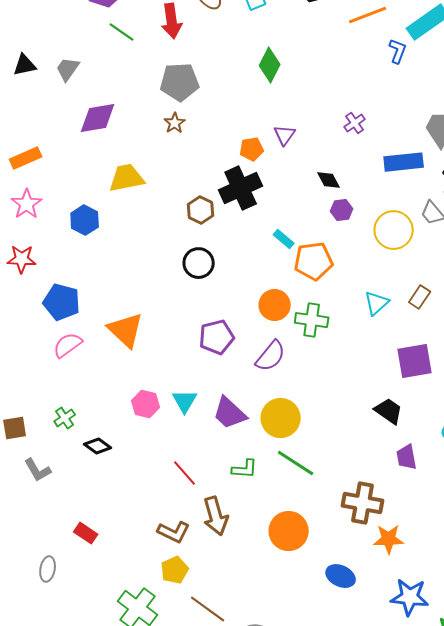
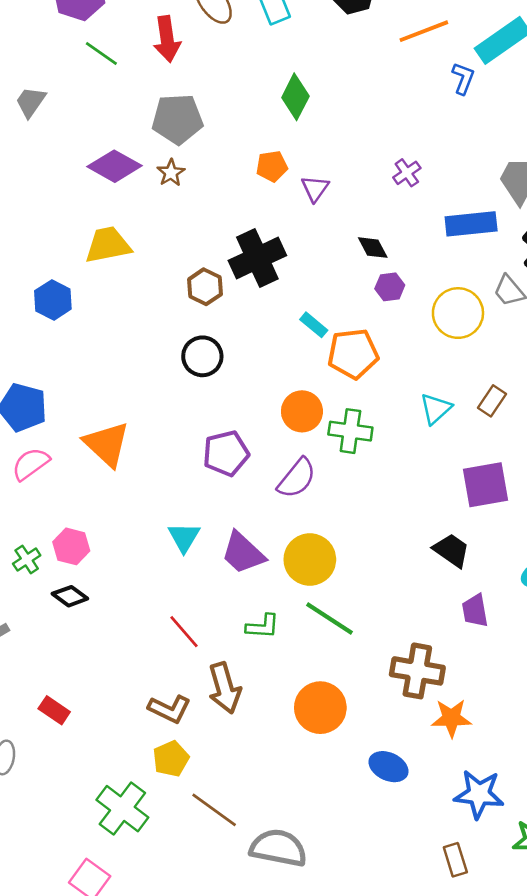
purple diamond: (98, 118) -> (115, 166), moved, turned 39
orange pentagon: (252, 149) -> (272, 166), moved
pink hexagon: (146, 404) -> (71, 546), moved

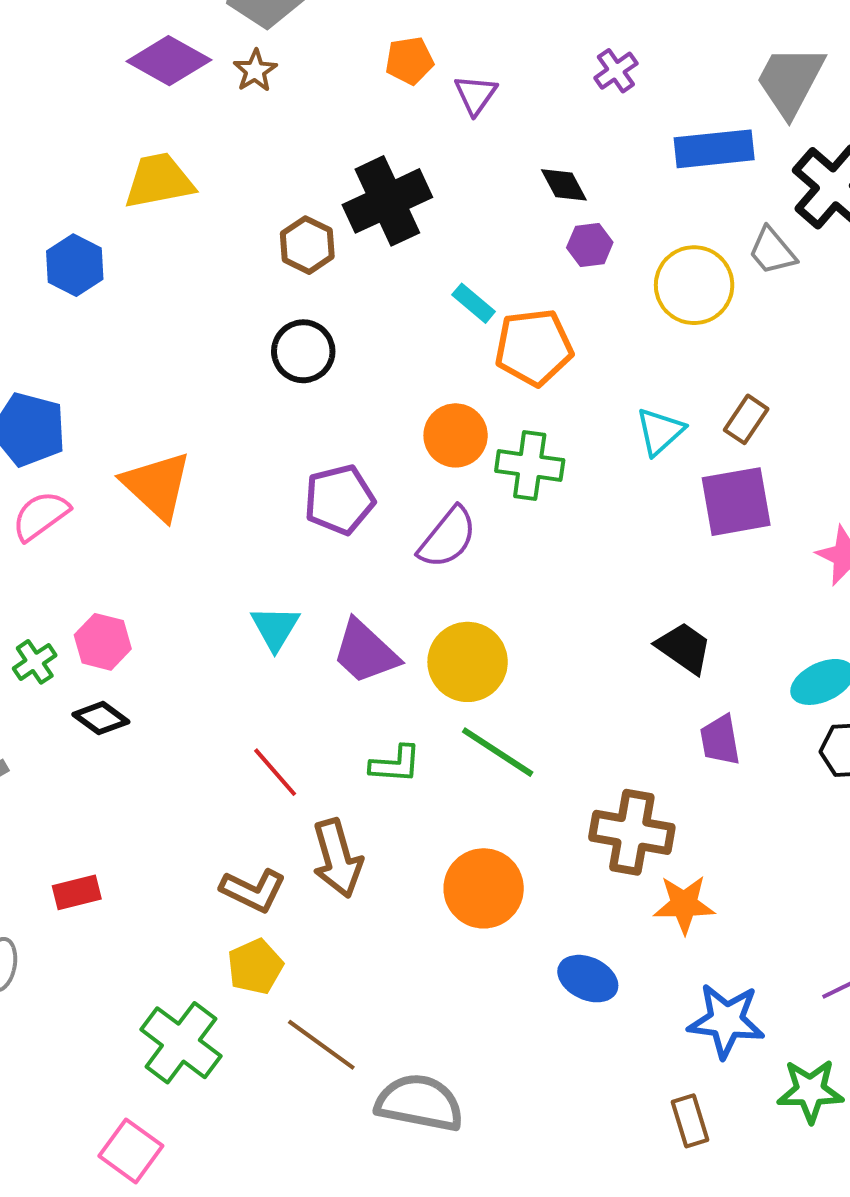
purple square: (486, 485) -> (736, 502), moved
red rectangle: (54, 710) -> (77, 892), turned -48

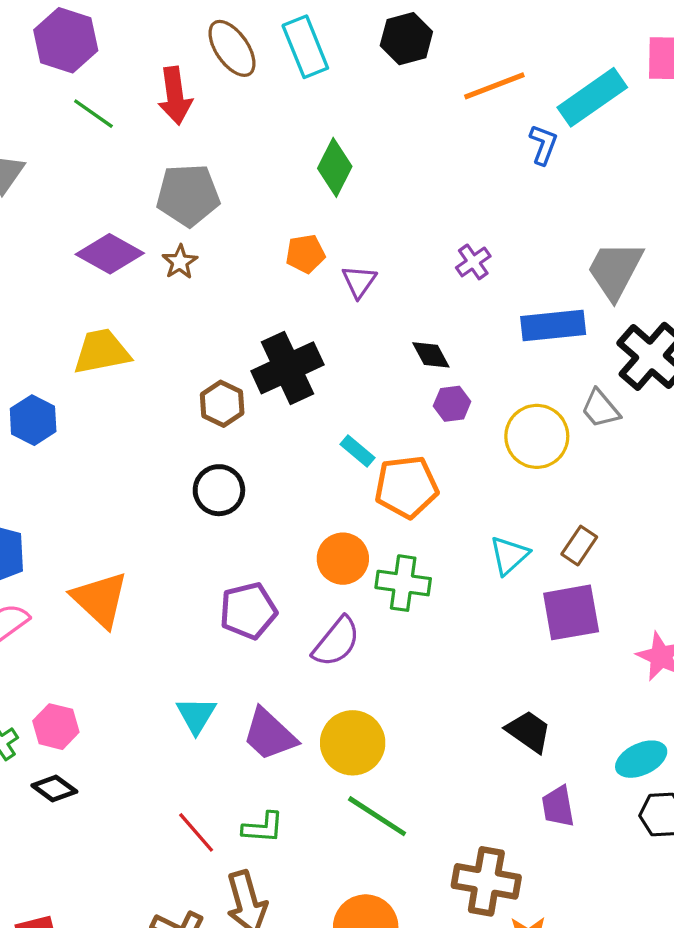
green L-shape: (395, 764) -> (263, 828), moved

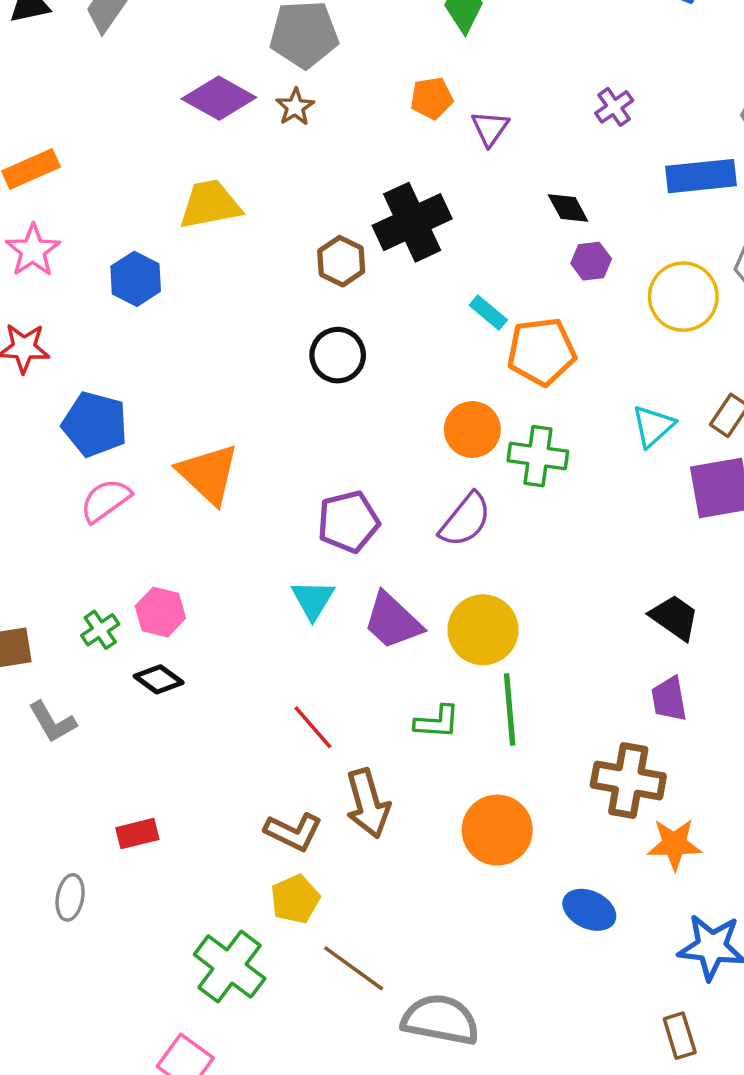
purple pentagon: (248, 611) -> (348, 522), moved
purple trapezoid: (558, 806) -> (669, 699), moved
green line: (377, 816) -> (510, 710), turned 52
green L-shape: (263, 828) -> (437, 722), moved

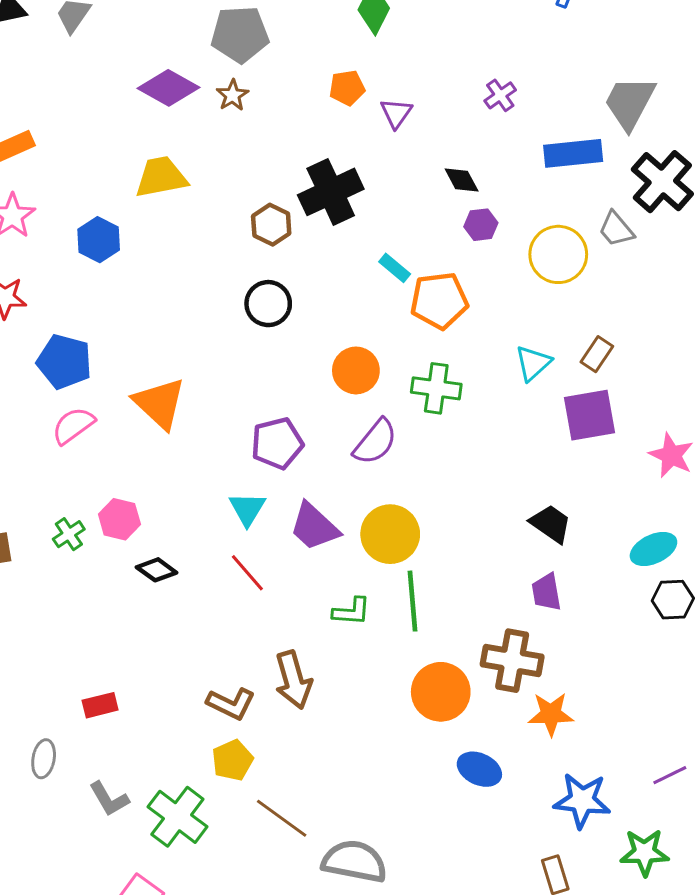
orange circle: (472, 430) -> (356, 370), moved
black diamond: (159, 679) -> (157, 570), moved
gray L-shape: (52, 722) -> (109, 799), moved
red line: (313, 727) -> (247, 573), moved
orange circle: (497, 830) -> (441, 692), moved

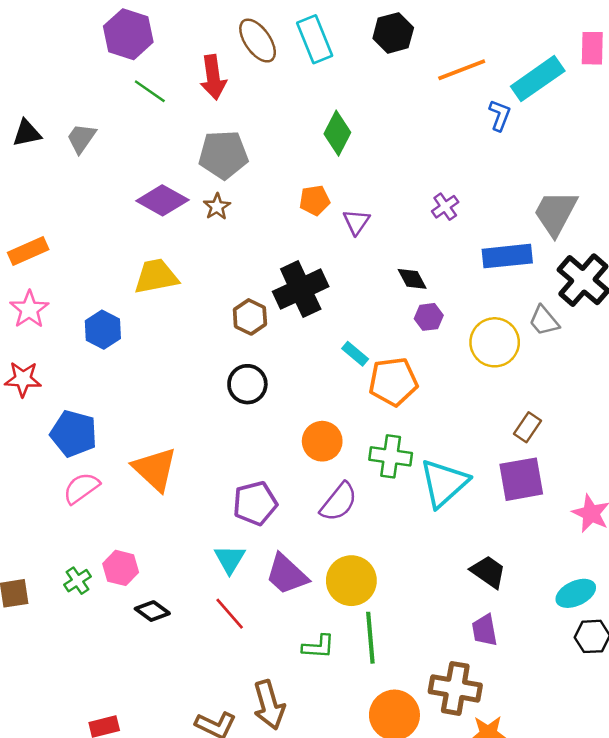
cyan triangle: (533, 363) -> (444, 483), moved, size x1.6

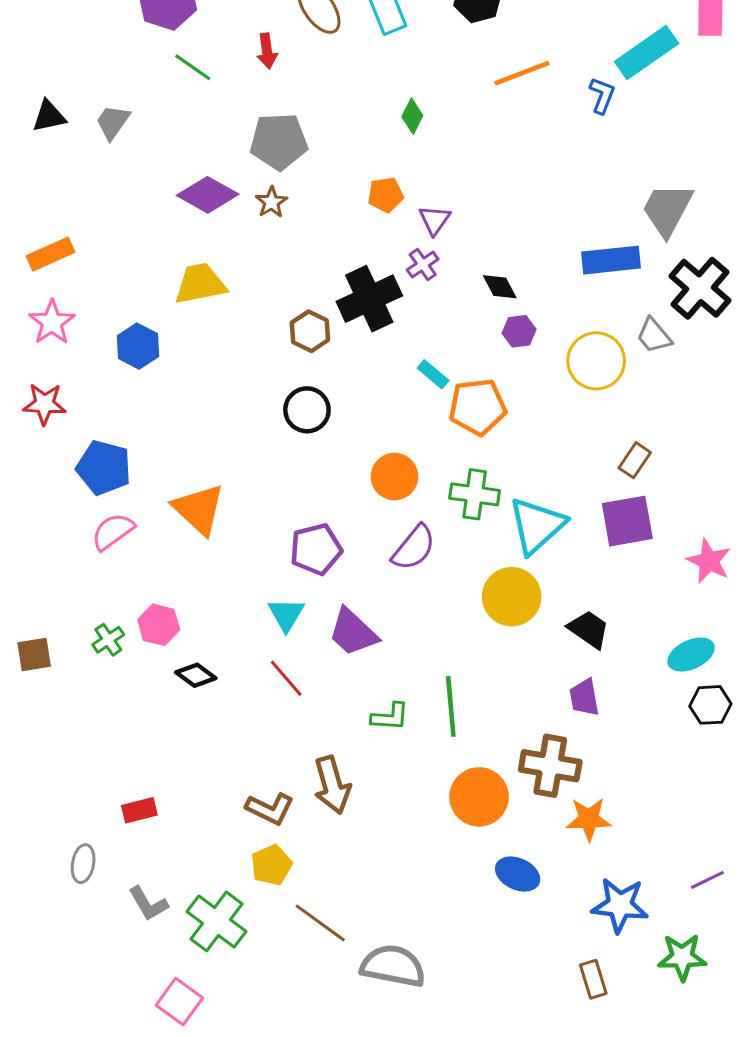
orange line: (462, 70) -> (522, 73), moved
red arrow: (213, 77) -> (267, 51), size x0.7
green diamond: (337, 133) -> (412, 116), size x0.7
purple cross: (445, 207) -> (423, 264), moved
yellow circle: (351, 581) -> (512, 597), moved

